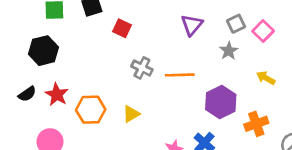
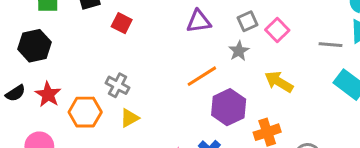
purple triangle: (192, 25) -> (199, 21), turned 40
gray cross: (142, 68) -> (118, 85), moved
orange line: (180, 75) -> (202, 76), moved, turned -32
yellow arrow: (266, 78) -> (279, 82), size x1.4

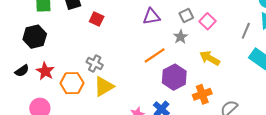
gray line: (331, 45) -> (246, 31), turned -70
yellow triangle: (129, 118) -> (104, 86), size x1.5

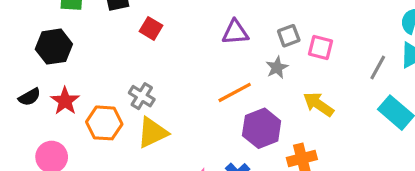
pink square: (208, 21) -> (320, 48), turned -35

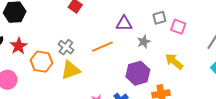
purple triangle: (235, 32) -> (124, 24), moved
gray star: (277, 67) -> (144, 42), moved
orange line: (235, 92) -> (102, 47), moved

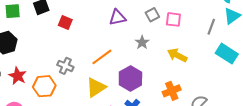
purple triangle: (124, 24) -> (117, 17), moved
yellow triangle: (71, 70) -> (96, 87), moved
purple hexagon: (138, 73) -> (130, 79), moved

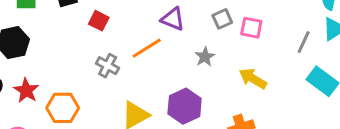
purple triangle: (117, 17) -> (173, 19), turned 30
orange line: (102, 57) -> (147, 48), moved
gray cross: (65, 66) -> (108, 66), moved

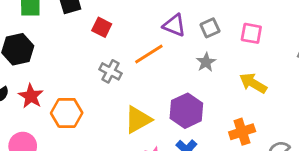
gray square: (222, 19) -> (210, 28), moved

